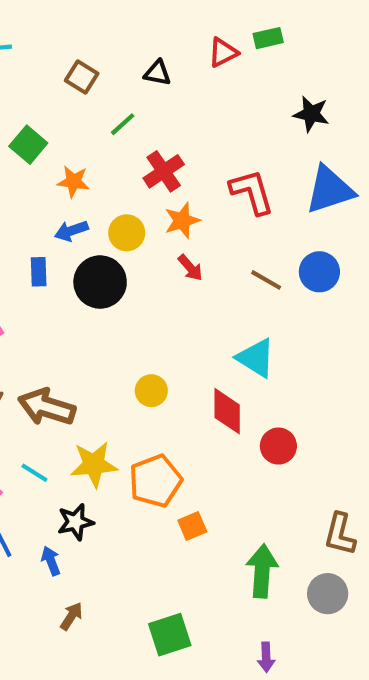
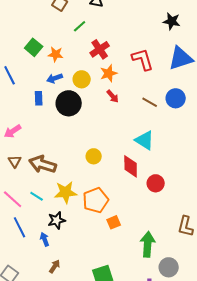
green square: (28, 145) -> (34, 47), moved
gray circle: (328, 594) -> (169, 267), moved

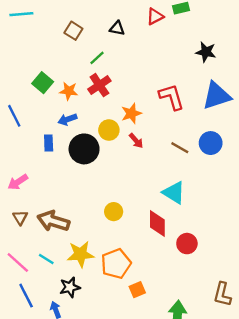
red cross: (100, 49) -> (99, 85), moved
yellow circle: (82, 79) -> (109, 130), moved

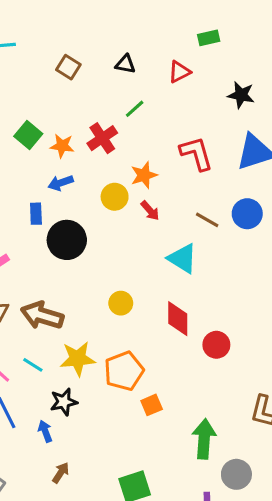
red triangle: (155, 16) -> (179, 72), moved
green line: (97, 58) -> (135, 109), moved
black circle: (84, 149) -> (67, 240), moved
cyan triangle: (174, 193) -> (182, 258), moved

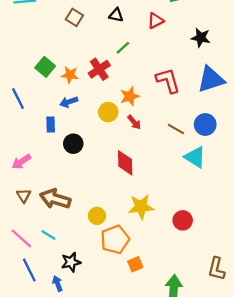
black circle: (67, 240) -> (73, 144), size x0.7
cyan triangle: (182, 258) -> (195, 157), moved
yellow circle: (121, 303) -> (97, 216), moved
red diamond: (178, 319) -> (125, 163), moved
yellow star: (78, 359) -> (141, 207), moved

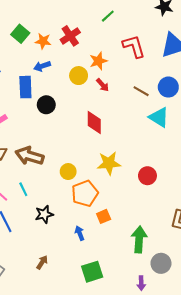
green line: (123, 48) -> (108, 16), moved
blue rectangle: (51, 124) -> (25, 87), size x1.5
cyan line: (48, 235) -> (23, 189), turned 32
blue arrow: (57, 284) -> (80, 233), moved

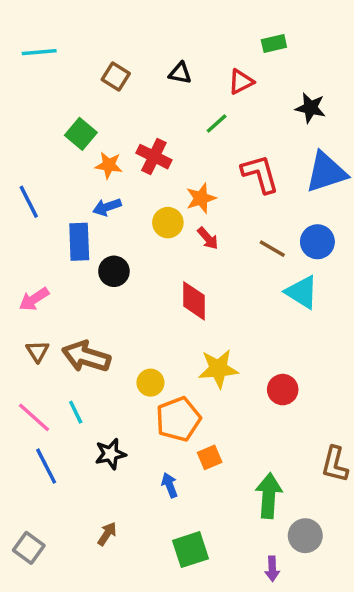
green square: (20, 34) -> (81, 134), moved
red cross: (70, 36) -> (154, 157), turned -30

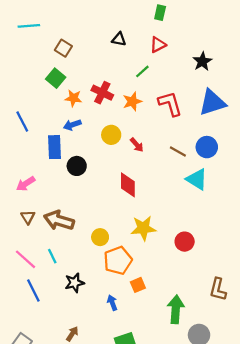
green rectangle: (274, 43) -> (160, 13), moved, turned -64
brown square: (116, 77) -> (63, 48), moved
black star: (310, 108) -> (202, 61), turned 30
orange star: (201, 198) -> (132, 101), moved

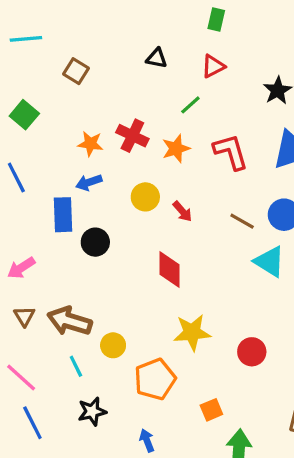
green square: (56, 78) -> (24, 115), moved
yellow circle: (100, 237) -> (113, 345), moved
cyan line: (52, 256) -> (76, 366), moved
orange square: (138, 285) -> (211, 410), moved

